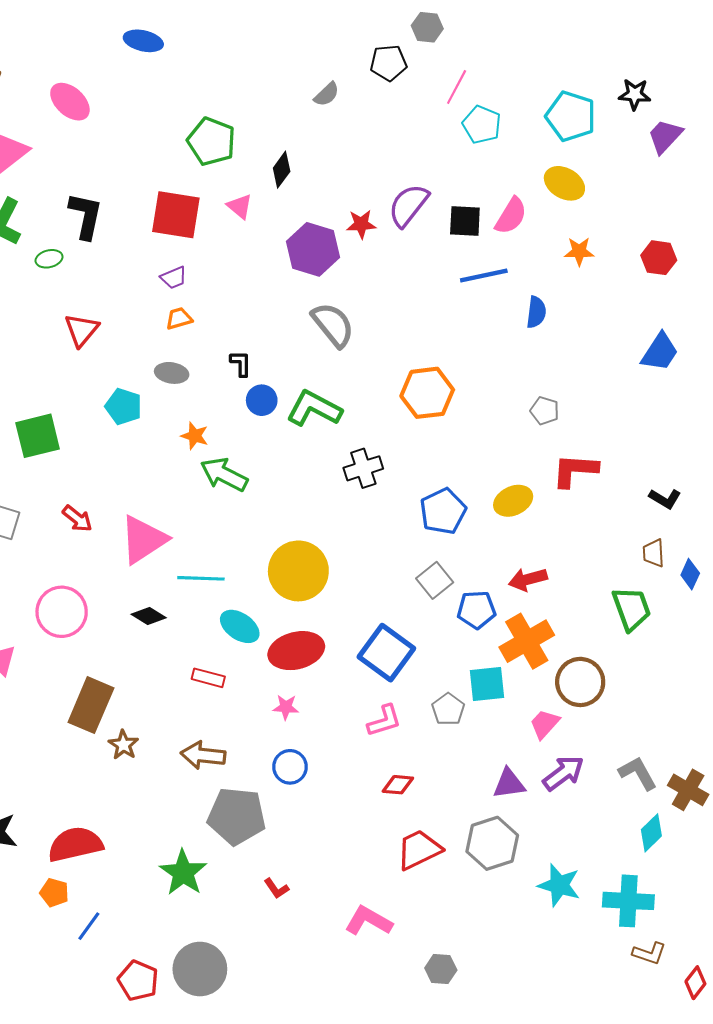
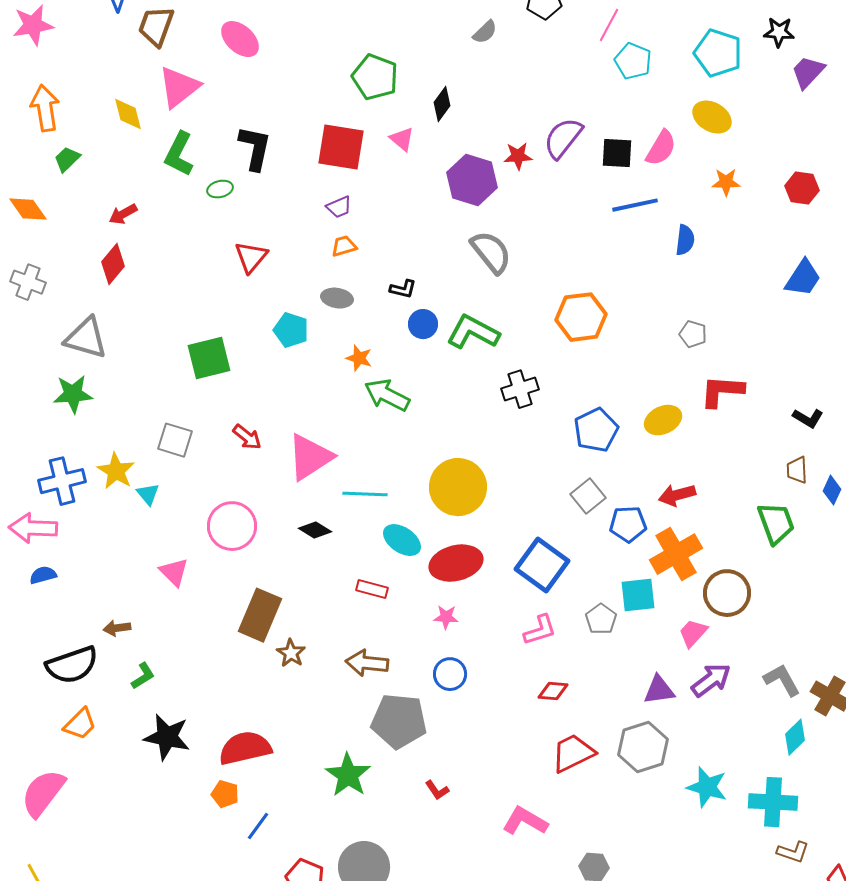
black L-shape: (241, 364) -> (403, 289), turned 104

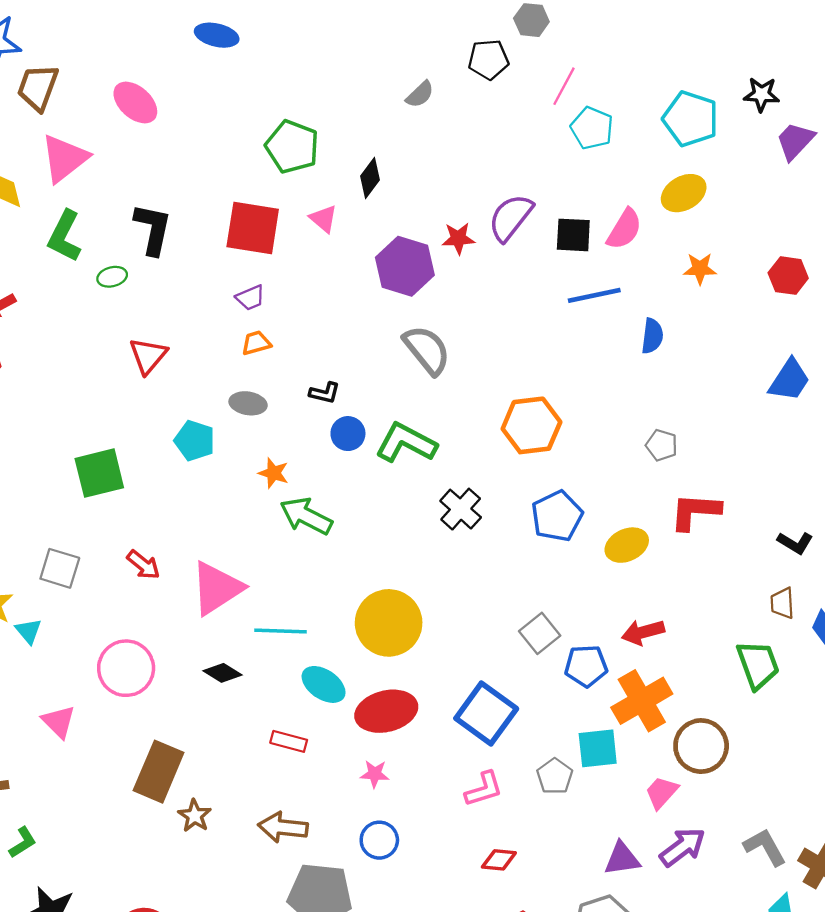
yellow ellipse: (712, 117) -> (684, 193), turned -60
black cross: (520, 389) -> (461, 509), turned -30
blue pentagon: (596, 430) -> (557, 516), moved

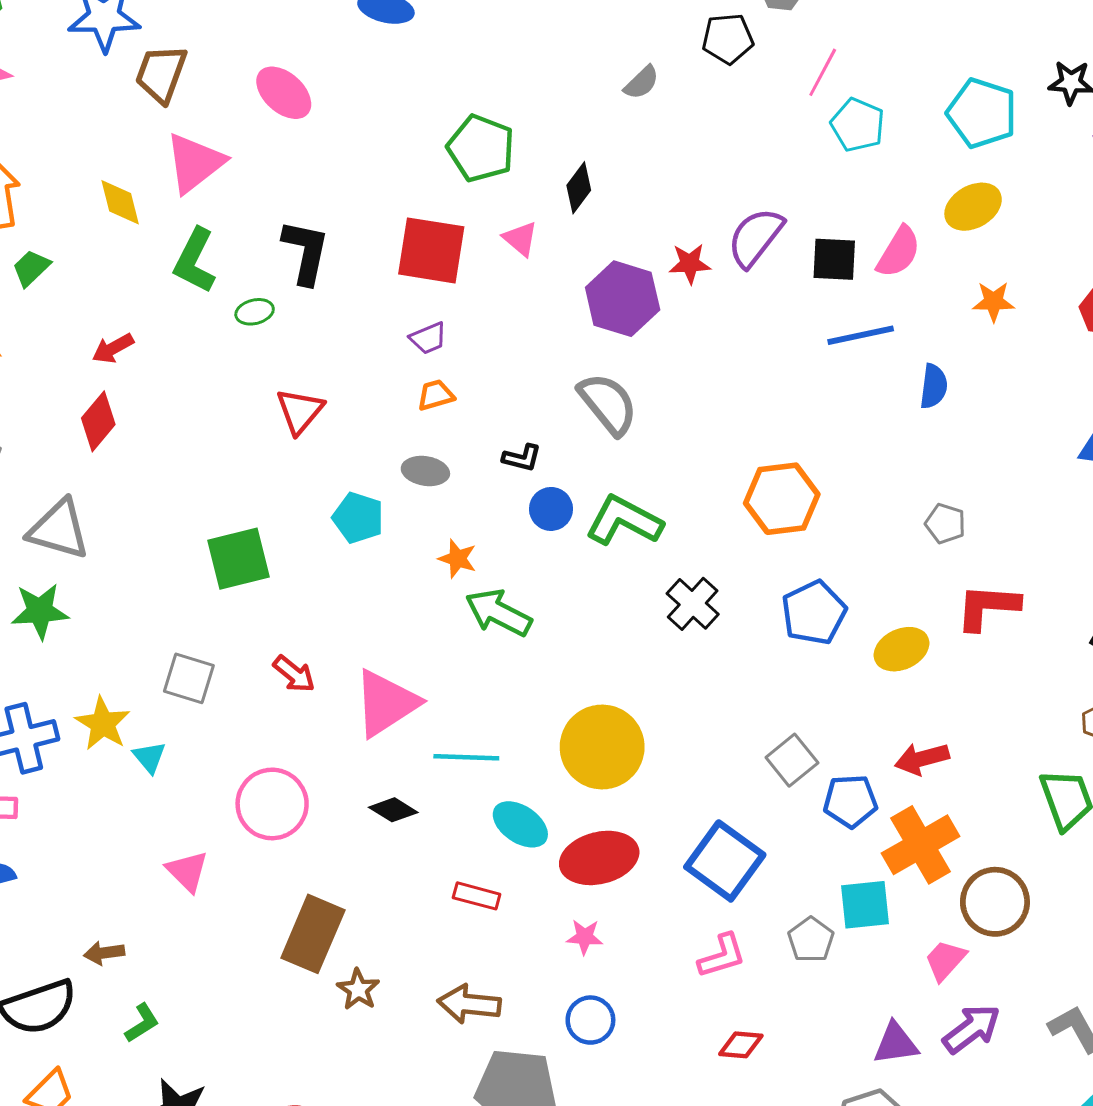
gray semicircle: (427, 350) -> (608, 404), moved

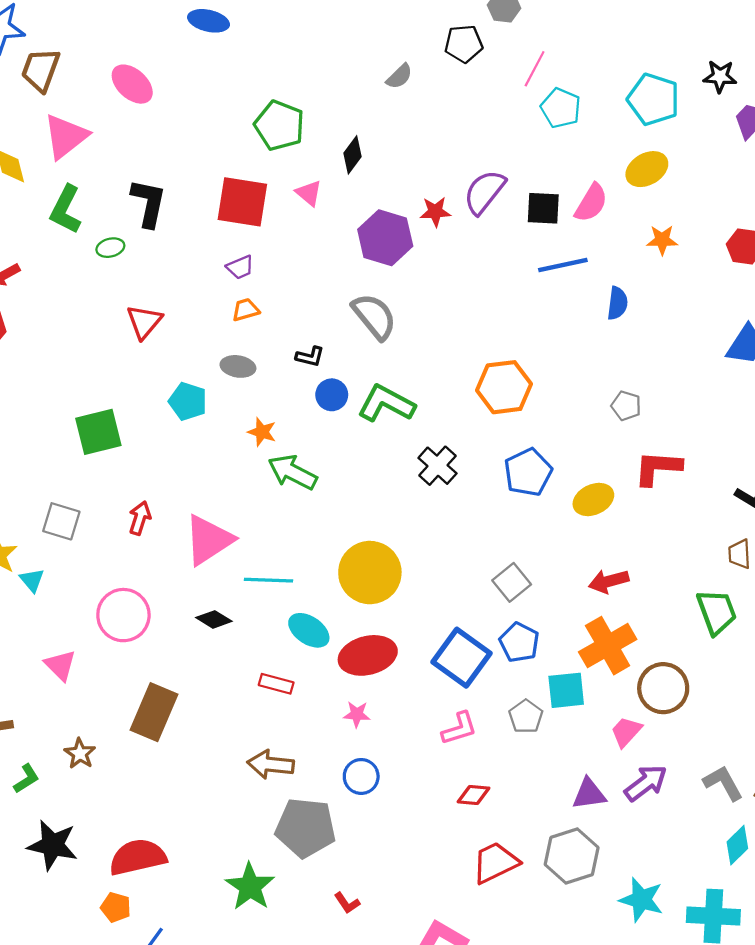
red arrow: (294, 674) -> (140, 518), turned -112
blue pentagon: (850, 801) -> (519, 642), moved, turned 30
brown star: (358, 989) -> (80, 754), moved

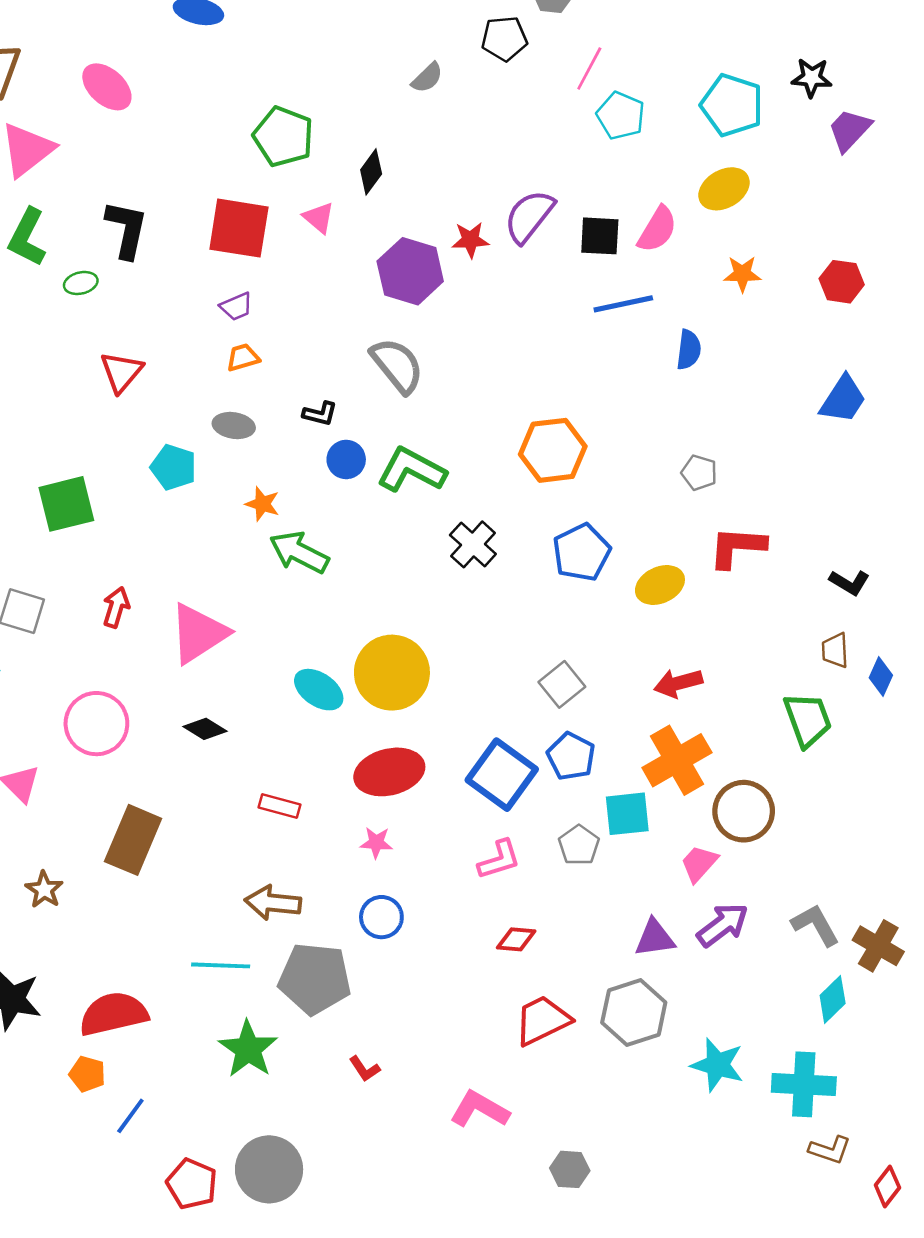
cyan line: (268, 580) -> (221, 965), moved
cyan ellipse: (309, 630) -> (319, 690), moved

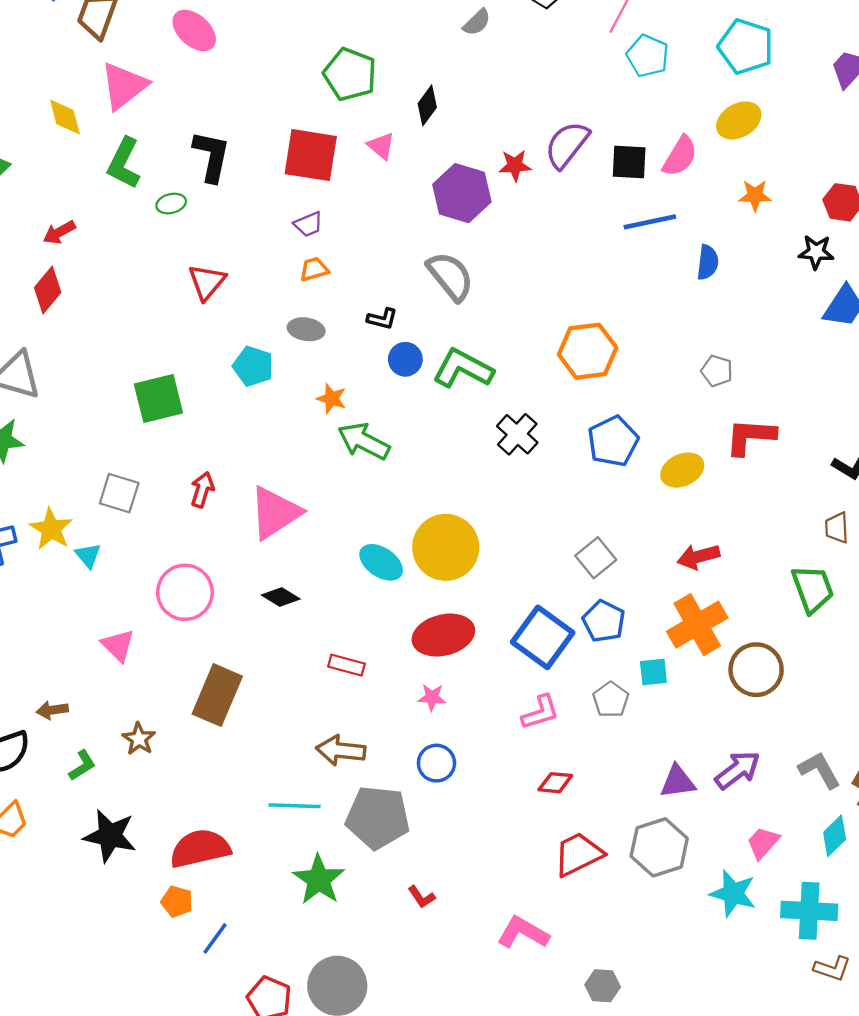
black star: (812, 78) -> (816, 252), moved
cyan square: (627, 814) -> (653, 672), size x0.7
pink trapezoid: (699, 863) -> (763, 843), moved

